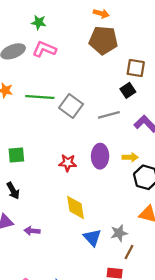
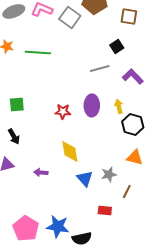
brown square: (136, 68) -> (129, 16), moved
gray square: (71, 106) -> (70, 17), moved
yellow arrow: (130, 157) -> (119, 106), turned -104
purple arrow: (32, 231) -> (41, 172), moved
brown line: (129, 252) -> (127, 191), moved

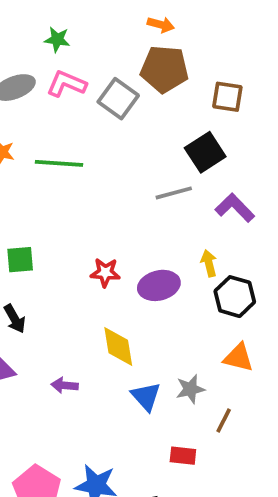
black square: (117, 46) -> (205, 152), size x1.5
purple ellipse: (92, 105) -> (159, 285), moved, turned 75

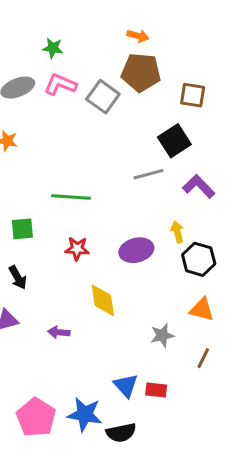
green line: (59, 163) -> (71, 197), moved
red star: (105, 273) -> (77, 249), moved
blue triangle: (146, 396) -> (126, 385), moved
brown line: (224, 420) -> (203, 358), moved

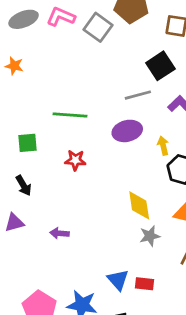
purple ellipse: (136, 250) -> (127, 131), moved
yellow diamond: (103, 300) -> (139, 205), moved

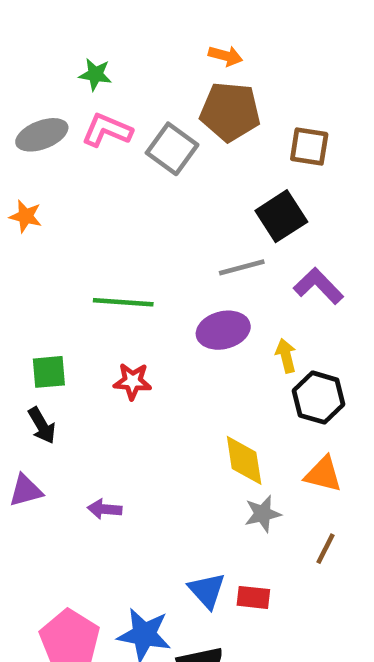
green square: (28, 143) -> (49, 372), moved

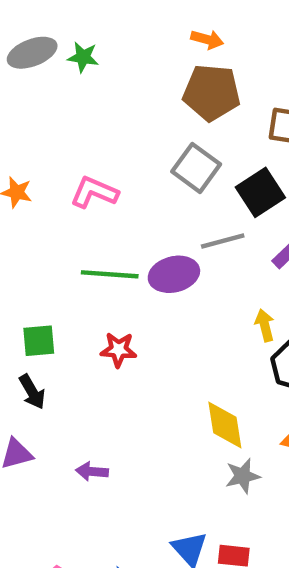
pink L-shape: (107, 130) -> (94, 192), moved
gray ellipse: (42, 135) -> (32, 53), moved
gray square: (172, 149) -> (196, 168), moved
purple ellipse: (223, 330) -> (174, 274), moved

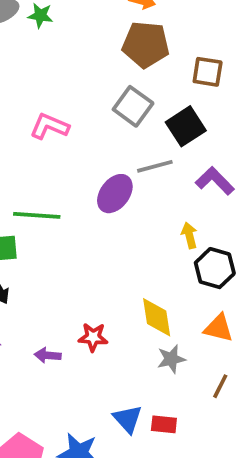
green line: (110, 274) -> (37, 215), moved
purple ellipse: (174, 274) -> (115, 194), turned -39
red star: (119, 350) -> (93, 337), moved

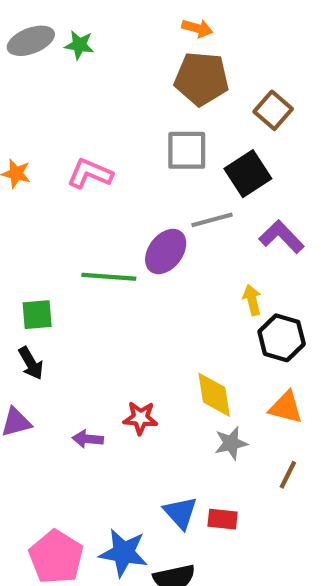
brown square: (208, 72) -> (273, 110), turned 32
gray square: (133, 106) -> (187, 150), turned -36
green line: (37, 215) -> (109, 277), moved

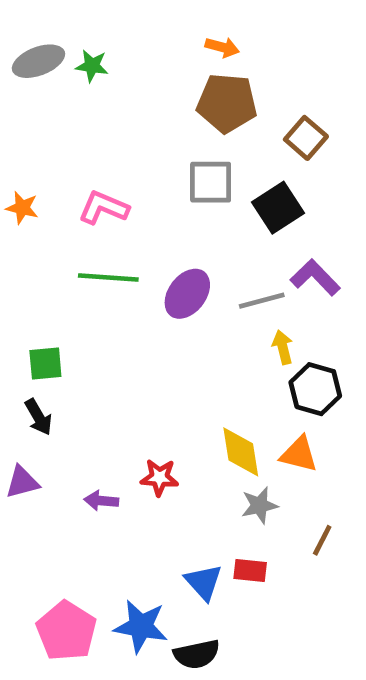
gray line: (212, 220) -> (262, 301), moved
green line: (109, 277) -> (108, 277), moved
orange triangle: (286, 407) -> (299, 454), moved
red rectangle: (223, 519) -> (250, 570), moved

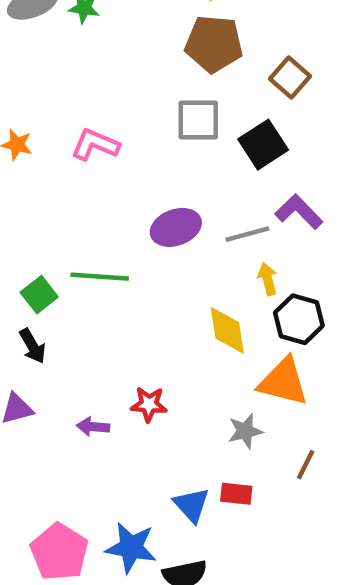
green line: (108, 277) -> (100, 277), moved
purple ellipse: (187, 294) -> (176, 227), turned 33
green square: (45, 364) -> (39, 295), turned -33
yellow diamond: (241, 452) -> (227, 330), moved
orange triangle: (299, 454) -> (283, 382), size x1.4

